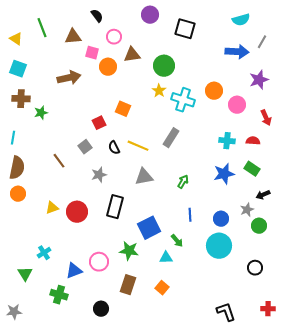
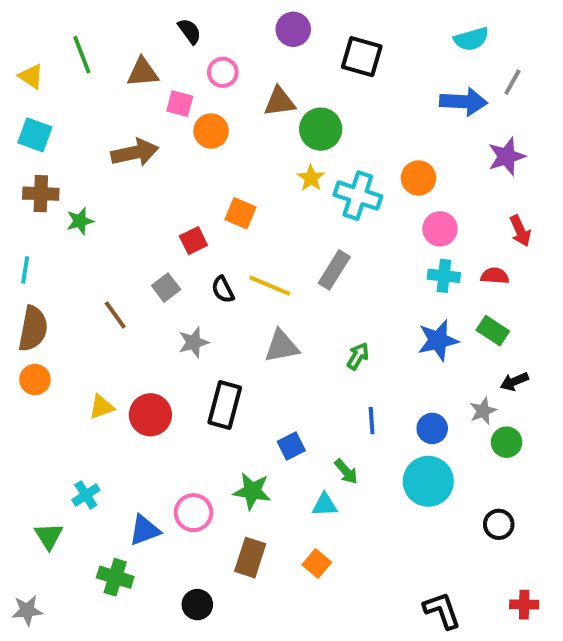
brown triangle: (132, 55) -> (280, 102), moved
pink circle: (237, 105) -> (440, 229), moved
blue square: (149, 228) -> (291, 446), size x0.6

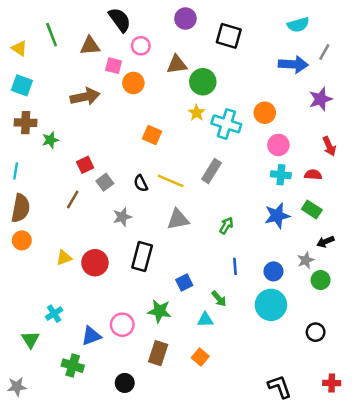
black semicircle: (190, 31) -> (120, 20), size x1.5
red square: (193, 241) -> (85, 165), moved
brown line: (115, 315) -> (73, 199), turned 66

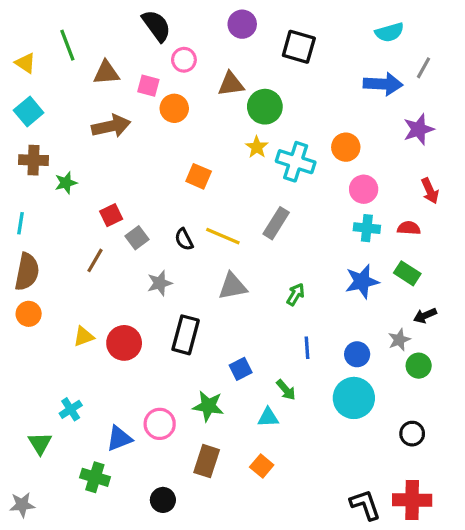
brown triangle: (90, 46) -> (106, 73), moved
cyan square: (22, 85) -> (29, 112), turned 30
red cross: (332, 383) -> (412, 500), moved, size x1.6

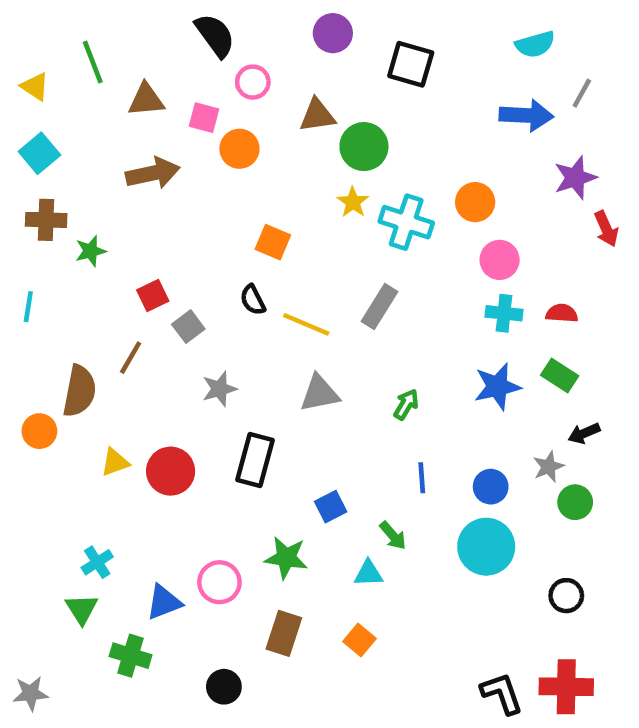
red arrow: (430, 191) -> (606, 229), moved
black semicircle: (184, 239) -> (253, 300), moved
brown semicircle: (27, 272) -> (79, 391), moved
green triangle: (40, 443) -> (82, 609), moved

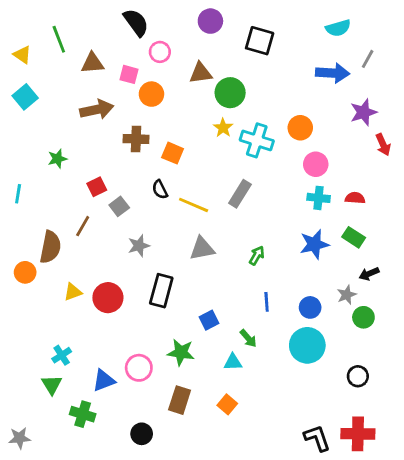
brown cross: (46, 220) -> (136, 139), moved

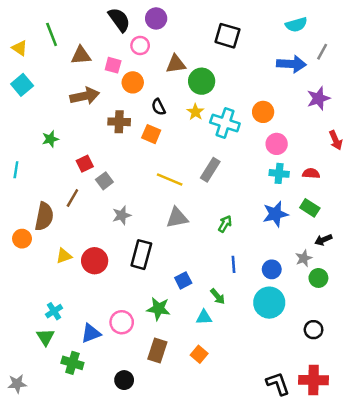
purple circle: (210, 21) -> (156, 18), moved
red arrow: (383, 145) -> (336, 140), moved
black semicircle: (160, 190) -> (159, 107), moved

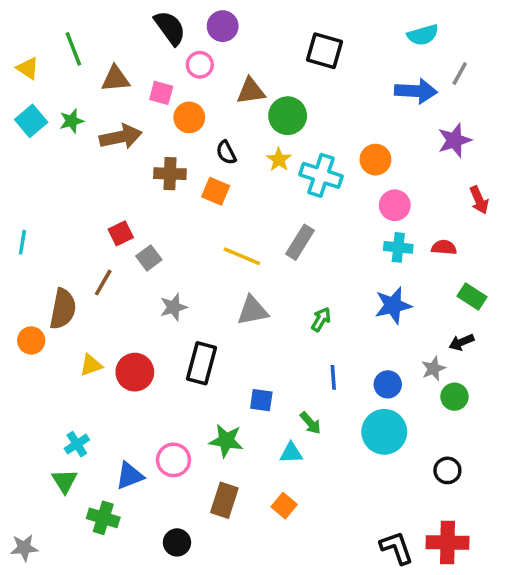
green star: (50, 139) -> (72, 121), moved
green rectangle: (310, 208) -> (472, 297), moved
blue square: (183, 280) -> (261, 400), turned 35

